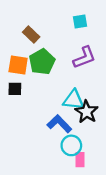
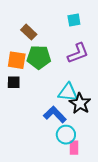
green pentagon: (42, 62) -> (39, 57), turned 30

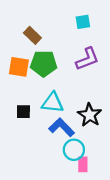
black square: (14, 82) -> (23, 112), moved
cyan triangle: (68, 92) -> (53, 103), moved

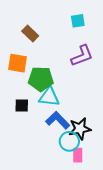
green pentagon: (44, 63) -> (41, 79), moved
black star: (90, 115) -> (80, 129), moved, turned 30

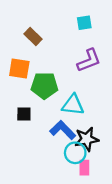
cyan triangle: (49, 97) -> (73, 105), moved

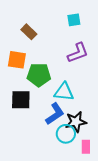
black square: (24, 114) -> (21, 100), size x1.5
blue L-shape: (63, 130) -> (55, 114), turned 100
pink rectangle: (84, 168) -> (86, 147), moved

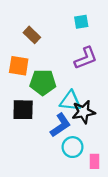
black star: (76, 122) -> (84, 112), moved

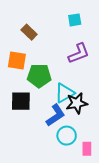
cyan triangle: (70, 101) -> (65, 93), turned -35

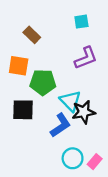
cyan triangle: (65, 93) -> (70, 101), turned -45
cyan circle: (67, 136) -> (73, 158), moved
pink rectangle: (87, 149) -> (95, 162), turned 40

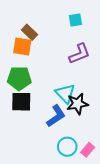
orange square: (19, 66) -> (22, 47), moved
green pentagon: (43, 82) -> (19, 78), moved

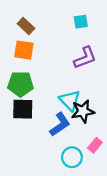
brown rectangle: (29, 32) -> (26, 26), moved
pink rectangle: (88, 150) -> (95, 145), moved

